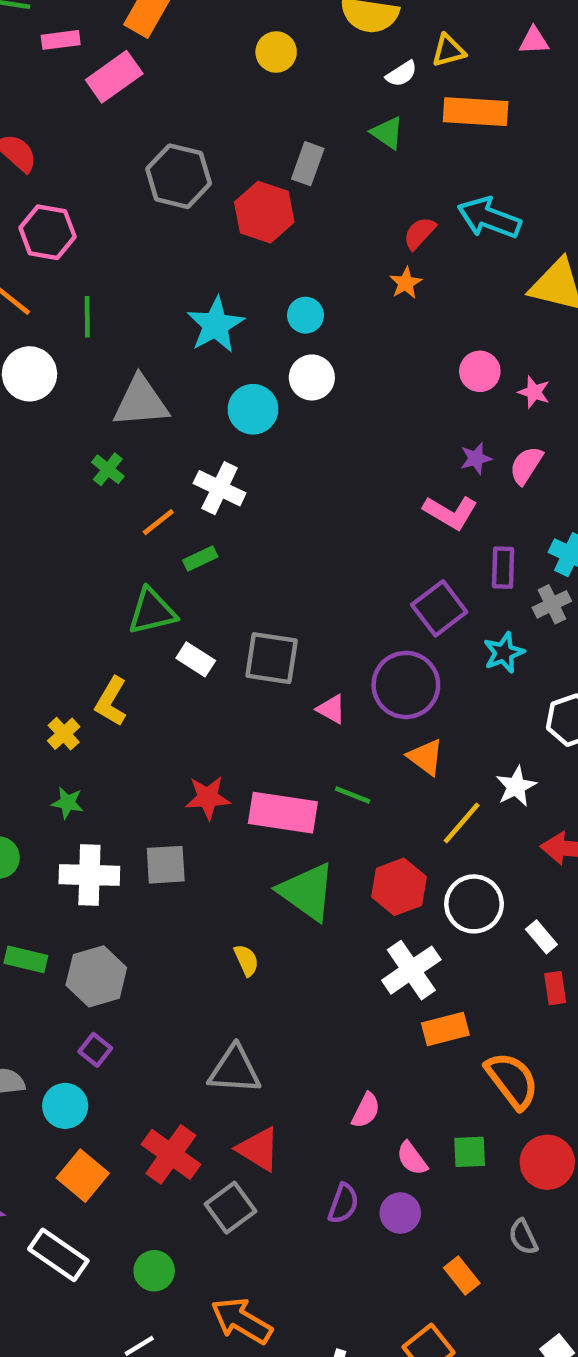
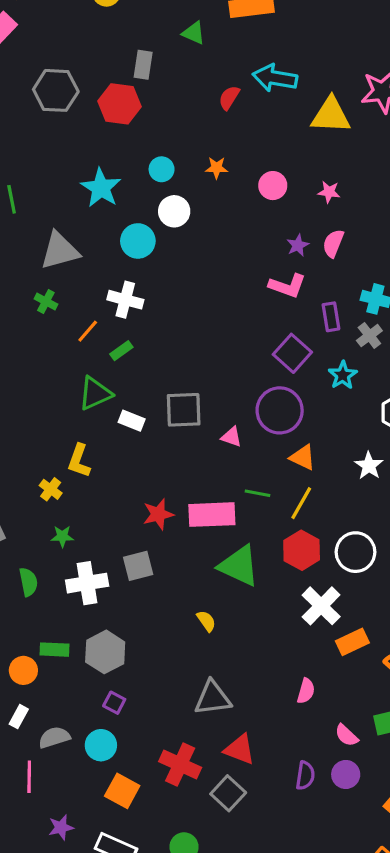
orange star: (406, 283) -> (217, 168), moved, turned -30
pink circle: (480, 371) -> (273, 186), moved
yellow line: (462, 823) -> (301, 503), moved
pink semicircle: (366, 1110) -> (306, 691), moved

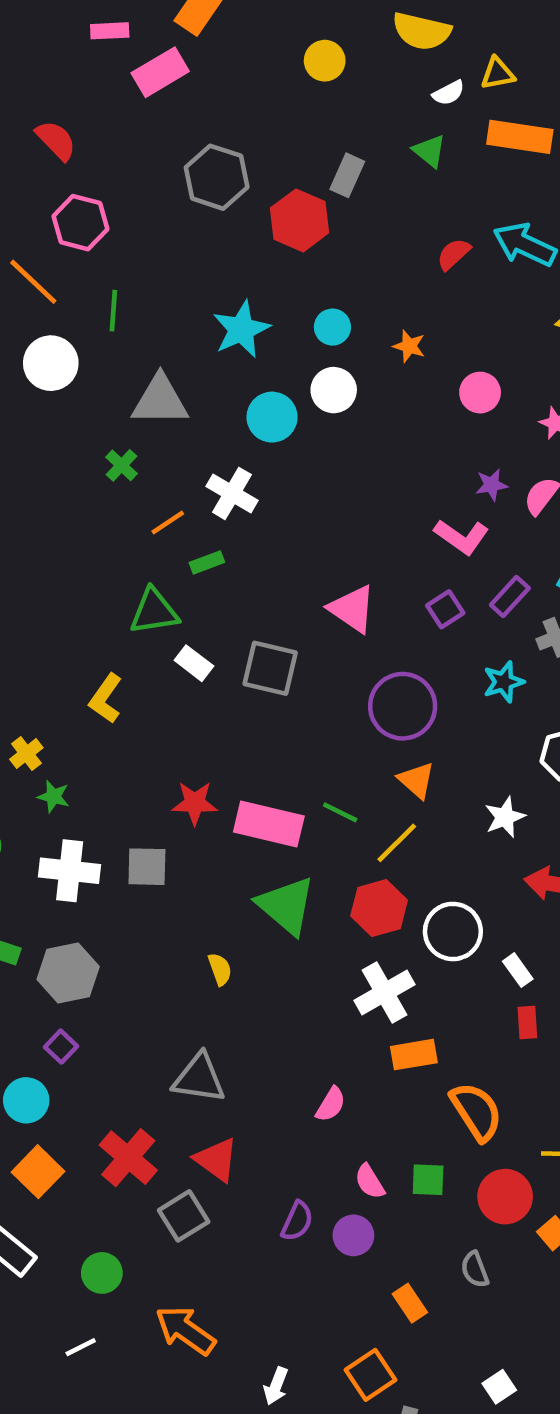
purple rectangle: (331, 317) -> (510, 597), turned 36
purple square: (292, 353) -> (445, 609), moved, size x0.7
pink triangle: (231, 437) -> (352, 609), moved, size x1.6
yellow cross: (51, 489) -> (26, 753), moved

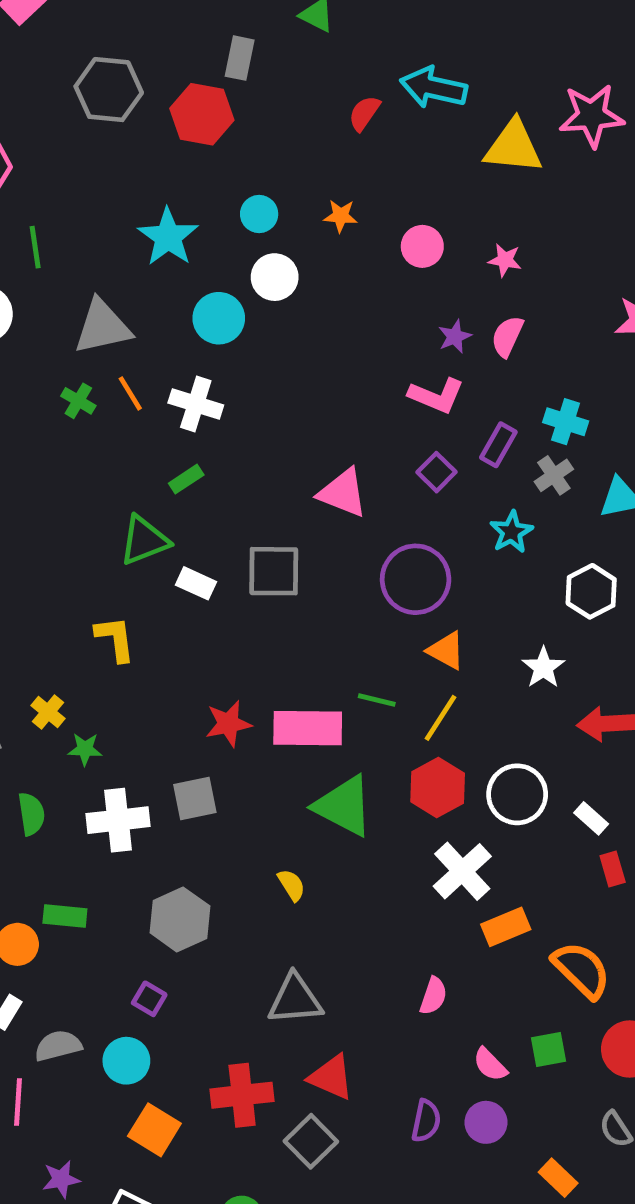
orange line: (168, 522) -> (130, 393), moved, turned -75
yellow L-shape: (106, 698) -> (115, 639), turned 150
gray hexagon: (68, 973) -> (180, 919), moved
red cross: (128, 1158) -> (242, 1095), turned -34

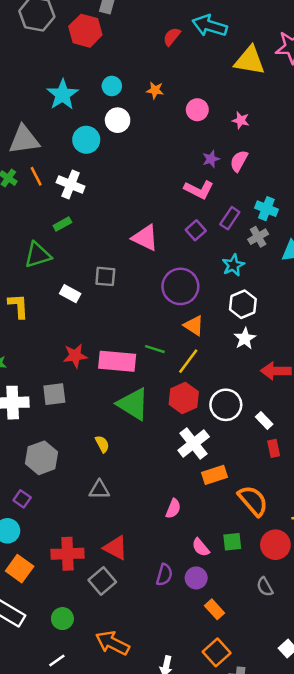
gray square: (274, 571) -> (105, 276), size x0.7
white rectangle: (196, 583) -> (70, 294), moved
white hexagon: (591, 591) -> (243, 304), moved
gray triangle: (295, 999) -> (99, 490), moved, size x0.7
orange rectangle: (558, 1178) -> (215, 609), moved

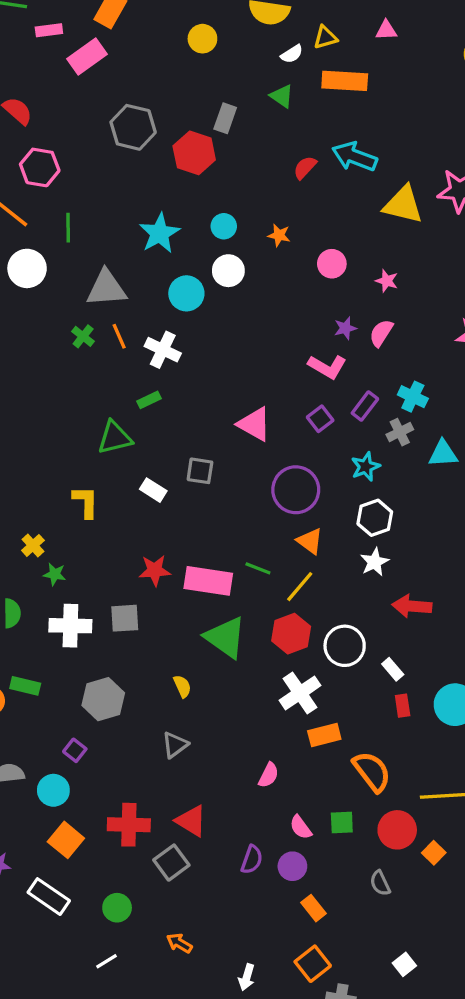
gray triangle: (99, 490) -> (175, 745), turned -40
orange arrow: (112, 643) -> (179, 943), size x0.6

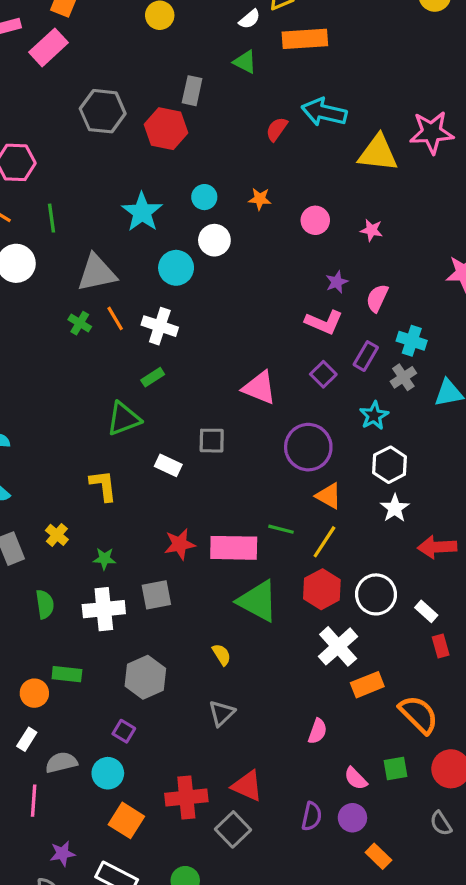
pink semicircle: (381, 333) -> (377, 298), moved
green star: (55, 574) -> (104, 559), moved

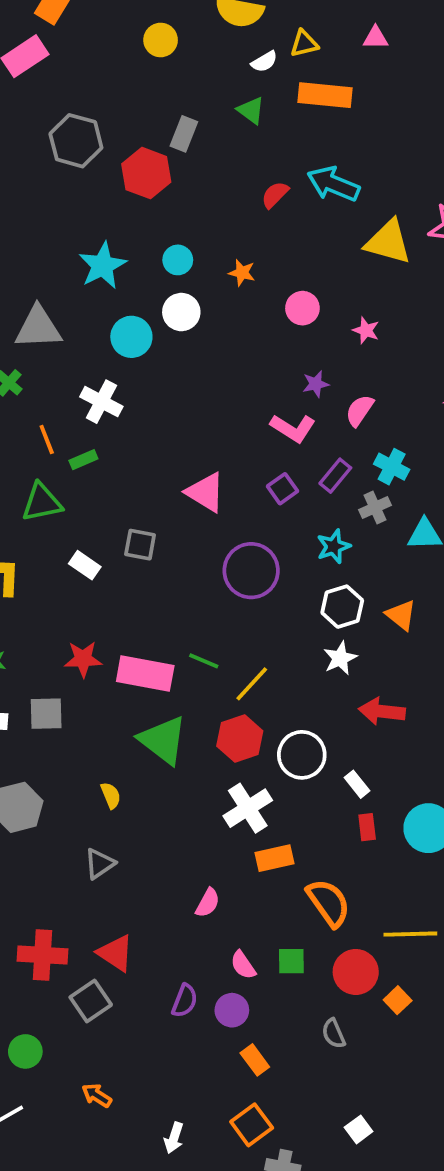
orange line: (115, 318) -> (47, 439), moved
orange triangle: (329, 496) -> (401, 615), moved

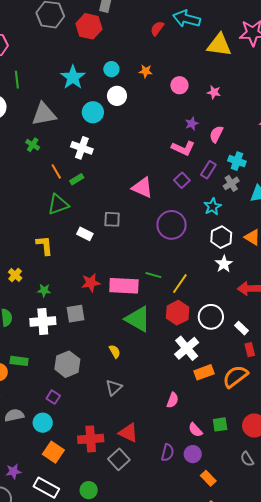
orange semicircle: (329, 903) -> (235, 377), moved, turned -84

